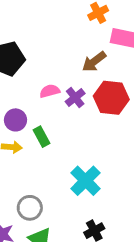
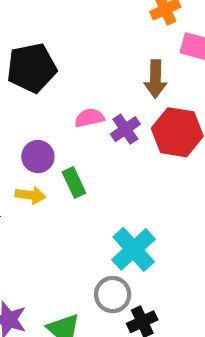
brown arrow: (94, 62) -> (155, 79), turned -55
gray circle: (30, 208) -> (113, 295), moved

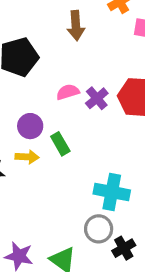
brown arrow: (155, 79) -> (76, 26), moved
cyan cross: (134, 249) -> (112, 192), turned -32

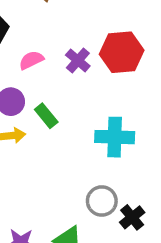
pink semicircle: (68, 92) -> (31, 60), moved
cyan cross: (112, 192) -> (115, 137), moved

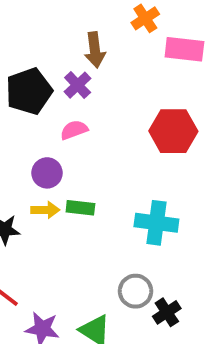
purple cross: (78, 61) -> (78, 85), moved
green rectangle: (46, 116) -> (80, 208), moved, turned -50

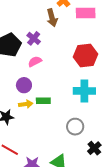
brown arrow: (95, 50) -> (52, 18), moved
cyan cross: (156, 223) -> (84, 91), moved
gray circle: (136, 291) -> (75, 127), moved

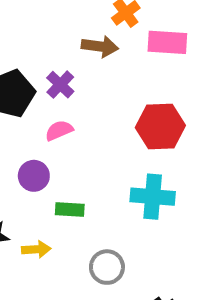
brown arrow: (52, 18) -> (100, 46), turned -72
yellow arrow: (26, 104) -> (36, 249), moved
gray circle: (75, 127) -> (107, 267), moved

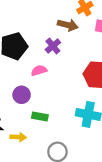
purple cross: (60, 85) -> (53, 46), moved

